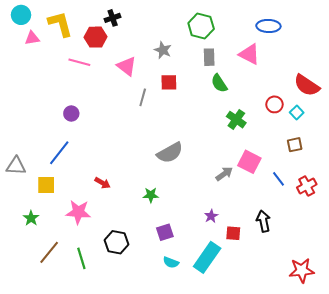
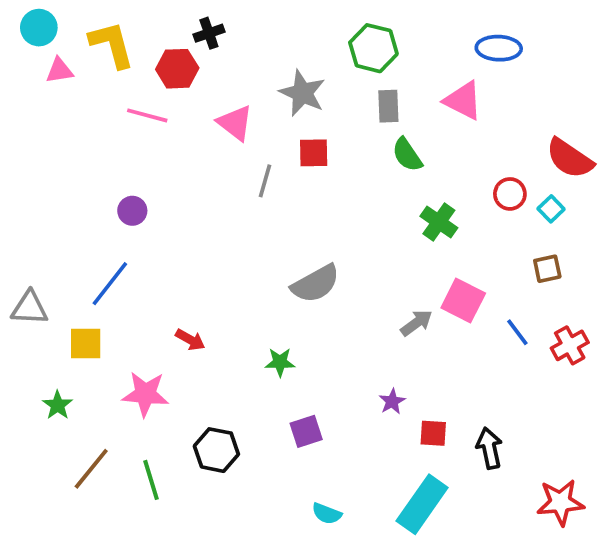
gray star: (163, 50) -> (302, 93), size x1.4
black arrow: (263, 221) -> (489, 448), moved
cyan rectangle: (207, 257) -> (422, 504), moved
cyan semicircle: (171, 262) -> (327, 514), moved

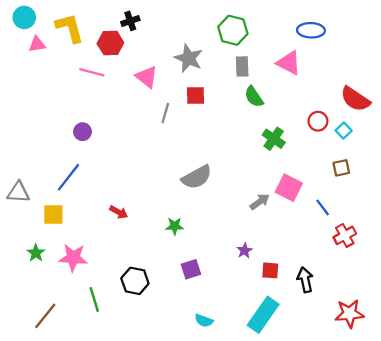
red cross: (570, 345) -> (345, 235), moved
pink star: (145, 394) -> (73, 258), moved
brown line: (91, 469) -> (45, 316), moved

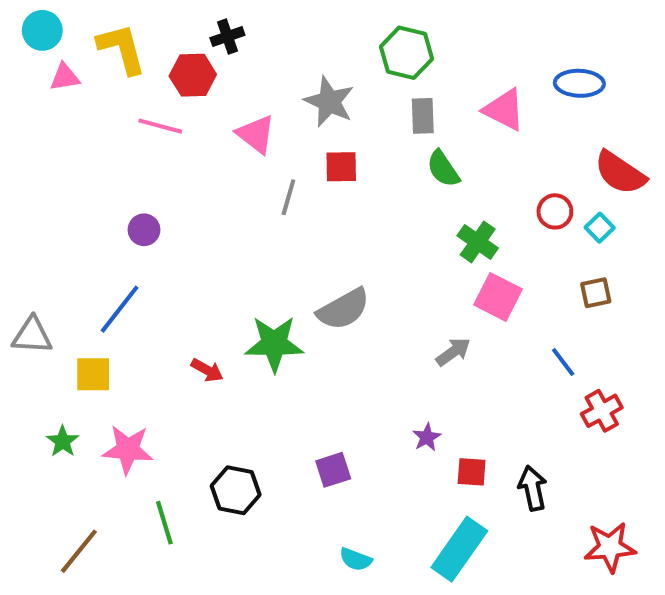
blue ellipse: (311, 30) -> (579, 83), moved
pink square: (289, 188) -> (498, 297), moved
green star: (175, 226) -> (274, 344), moved, size x1.8

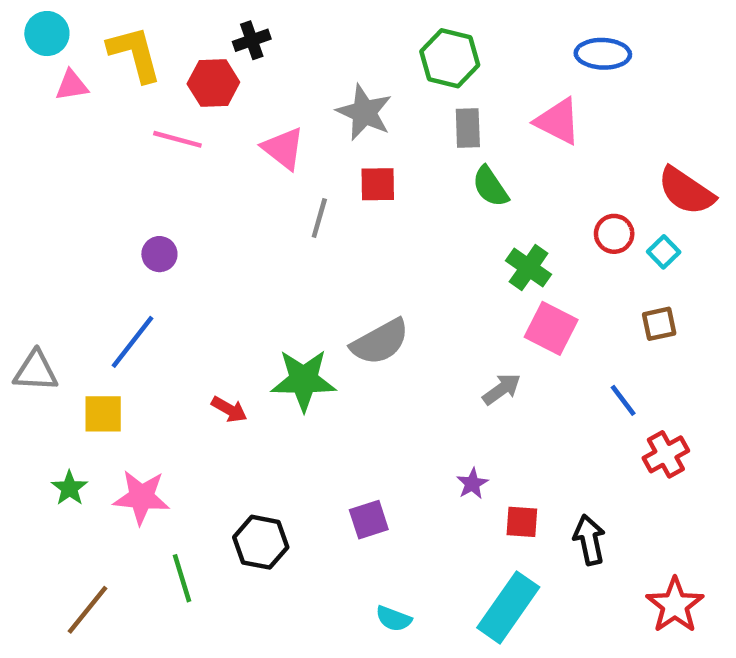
blue ellipse: (579, 83) -> (603, 54), moved
red star: (610, 547) -> (675, 605), turned -30

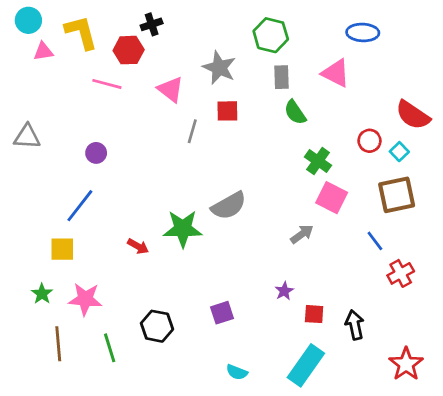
brown square: (659, 324) -> (397, 195), size x1.8
gray triangle: (36, 371) -> (27, 137), moved
brown line: (87, 610) -> (58, 344), moved, turned -44

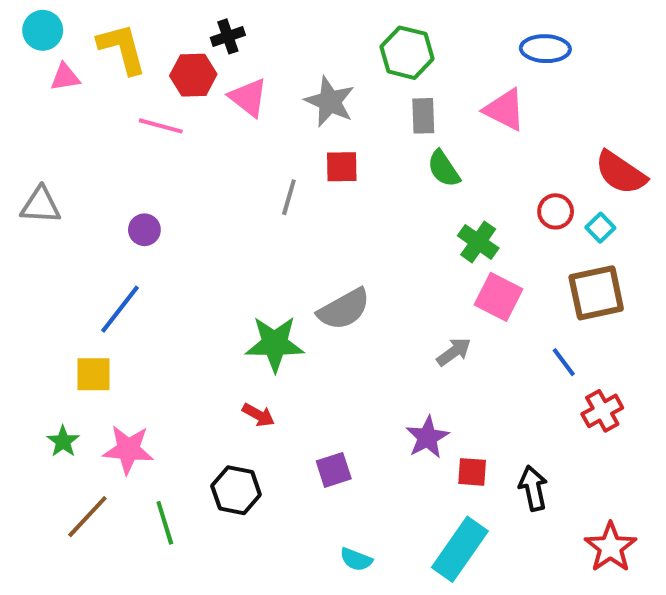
pink triangle: (171, 89) -> (248, 97), moved
red arrow: (138, 246) -> (258, 415), moved
purple star: (284, 291) -> (427, 437), size x1.5
brown line: (58, 344) -> (87, 517), turned 48

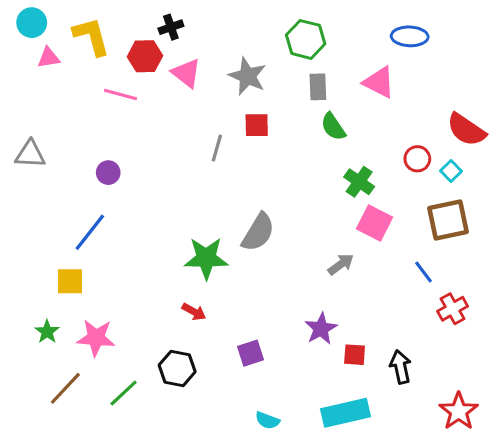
gray semicircle: (344, 309) -> (258, 232), turned -30
green line: (165, 523) -> (124, 393), turned 64
cyan rectangle: (460, 549) -> (345, 413), turned 42

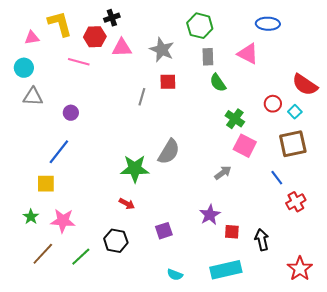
cyan circle: (32, 23) -> (24, 68), moved
pink triangle: (186, 73) -> (122, 48), turned -40
gray triangle: (30, 154) -> (33, 97), moved

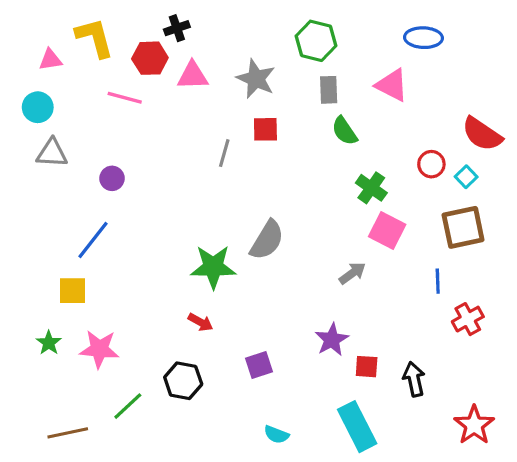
blue line: (277, 178) -> (438, 281), turned 35
brown line: (43, 254) -> (68, 433), moved, turned 35
cyan rectangle: (226, 270) -> (357, 427), turned 76

